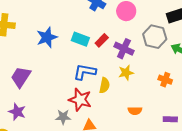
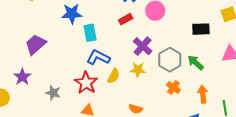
gray hexagon: (155, 37) -> (170, 60), moved
cyan rectangle: (80, 39) -> (90, 33), moved, turned 42
red rectangle: (102, 40) -> (126, 19), moved
gray star: (63, 117) -> (53, 93), moved

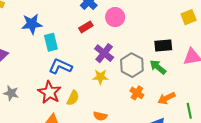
black rectangle: (201, 29) -> (163, 46), moved
yellow semicircle: (114, 76) -> (73, 98), moved
gray star: (53, 93) -> (11, 93), moved
orange arrow: (203, 94) -> (167, 98), turned -108

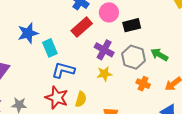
red rectangle: (86, 27) -> (82, 27), size x1.5
black rectangle: (163, 46) -> (132, 25), moved

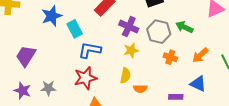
red star: (57, 98) -> (85, 78), turned -30
yellow semicircle: (81, 99) -> (125, 75), moved

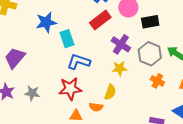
orange semicircle: (140, 89) -> (96, 107), moved

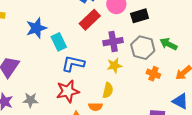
purple cross: (121, 44) -> (113, 42), turned -36

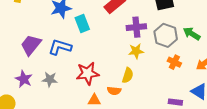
blue L-shape: (73, 64) -> (60, 47), moved

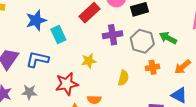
yellow star: (136, 51) -> (89, 61), moved
orange cross: (174, 62) -> (153, 67), turned -32
yellow semicircle: (128, 75) -> (123, 78), moved

